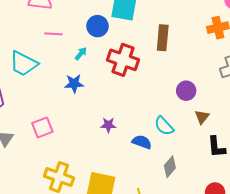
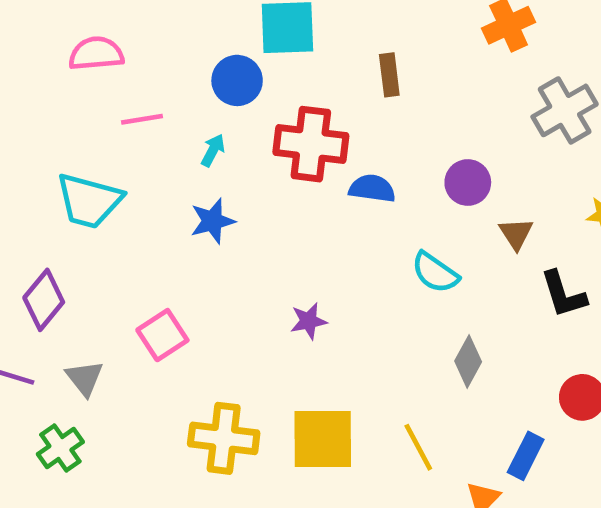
brown rectangle: (163, 38) -> (389, 75), size x0.7
purple star: (108, 125) -> (309, 321), moved
blue semicircle: (142, 142) -> (372, 188), moved

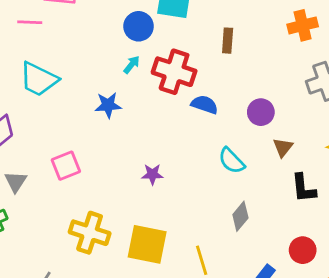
pink line: (142, 119) -> (30, 22), moved
cyan arrow: (213, 150) -> (132, 65), moved

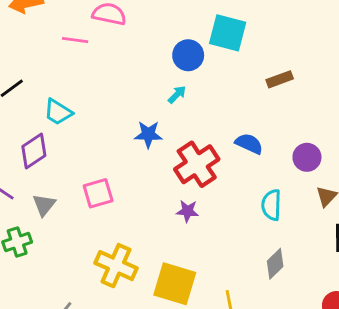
brown rectangle: (228, 41) -> (280, 79), turned 60
red cross: (174, 72) -> (197, 164), moved, turned 33
cyan trapezoid: (39, 79) -> (58, 112), moved, size x0.7
cyan semicircle: (231, 161) -> (271, 205), turned 40

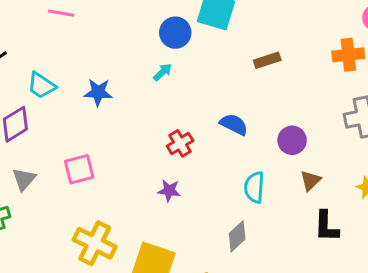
blue star: (148, 134) -> (98, 92), moved
red cross: (197, 164) -> (180, 143), size x0.6
gray diamond: (275, 264) -> (237, 236), moved

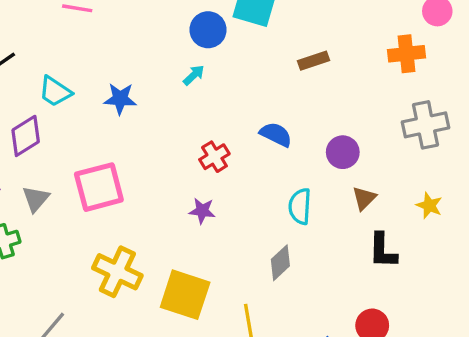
pink square: (79, 169) -> (99, 187), size x1.4

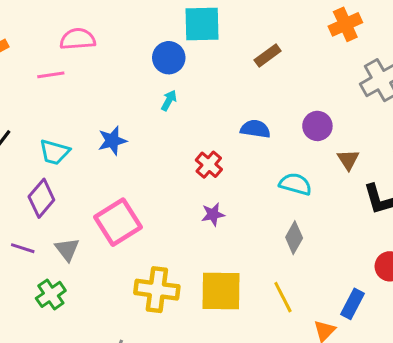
cyan semicircle: (300, 206) -> (295, 184), turned 120

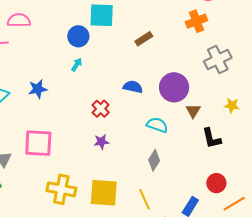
purple circle: (317, 126) -> (174, 87), size x1.5
pink square: (118, 222) -> (38, 143), turned 32

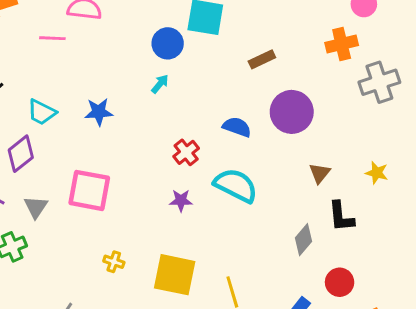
gray cross: (218, 59) -> (379, 82), moved
purple circle: (174, 87) -> (292, 112), moved
cyan semicircle: (157, 125) -> (236, 185), moved, size x1.4
gray diamond: (154, 160) -> (303, 240), moved
yellow cross: (61, 189) -> (114, 262), size x0.5

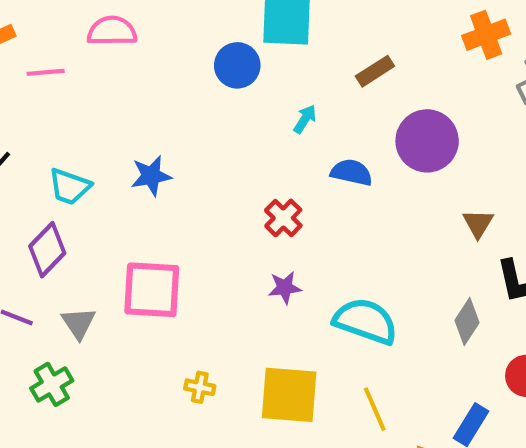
pink line: (52, 38) -> (46, 72), moved
cyan arrow: (160, 84) -> (305, 119), moved
cyan semicircle: (236, 185) -> (366, 321), moved

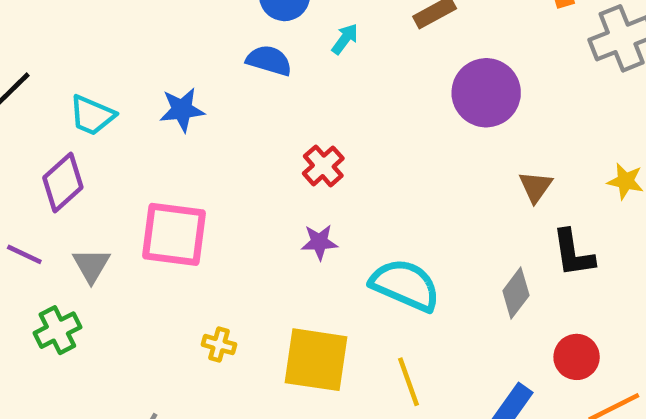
cyan arrow: (305, 119) -> (345, 39), moved
blue semicircle: (351, 172) -> (269, 60), moved

